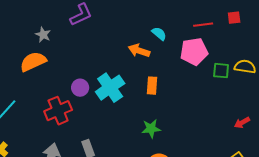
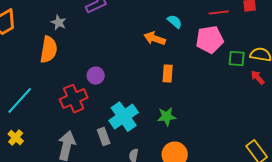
orange semicircle: (33, 62) -> (49, 50), turned 124
cyan cross: (110, 88) -> (124, 117), moved
red arrow: (242, 123) -> (258, 78), moved, turned 77

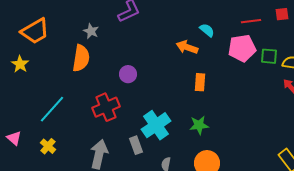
green square: (237, 59) -> (269, 56), moved
purple circle: (96, 76) -> (128, 74), moved

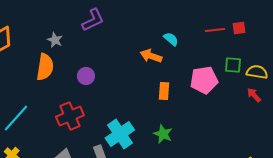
red square: (282, 14) -> (239, 28), moved
pink pentagon: (242, 48) -> (204, 80), moved
purple circle: (128, 74) -> (86, 76), moved
green star: (199, 125) -> (163, 134), turned 30

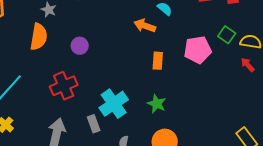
green square: (233, 65) -> (227, 35), turned 30

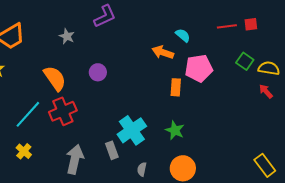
orange semicircle: (39, 37) -> (55, 78), moved, turned -44
pink pentagon: (198, 50) -> (199, 68), moved
red cross: (64, 86) -> (63, 111), moved

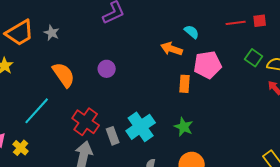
gray star: (67, 36) -> (52, 33), moved
red cross: (63, 111) -> (86, 122), moved, turned -32
gray rectangle: (112, 150) -> (113, 136), moved
yellow cross: (24, 151) -> (21, 148), moved

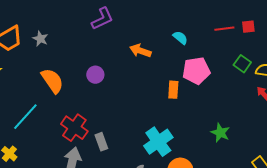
orange arrow: (172, 49) -> (140, 51), moved
cyan cross: (141, 127) -> (158, 142), moved
green star: (184, 127) -> (220, 133), moved

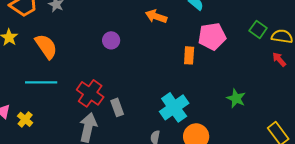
orange semicircle: (52, 81) -> (46, 46), moved
cyan line: (25, 117) -> (41, 82), turned 48

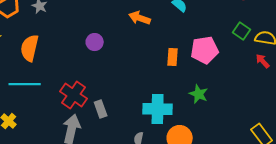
pink pentagon: (212, 36) -> (205, 50), moved
orange semicircle: (46, 46) -> (30, 48), turned -132
green star: (236, 98) -> (199, 94), moved
cyan cross: (174, 107) -> (158, 109), turned 36

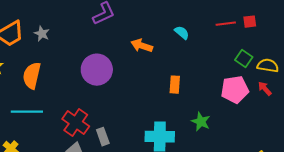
purple circle: (95, 42) -> (97, 70), size x1.8
pink pentagon: (205, 50) -> (235, 90), moved

